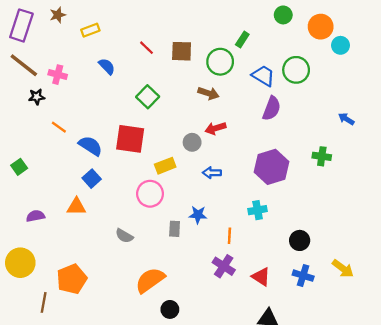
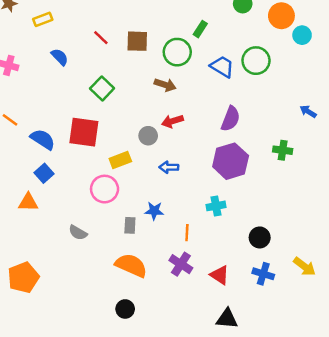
purple semicircle: (272, 108) -> (231, 119), moved
orange semicircle: (150, 280) -> (131, 265), moved, turned 60

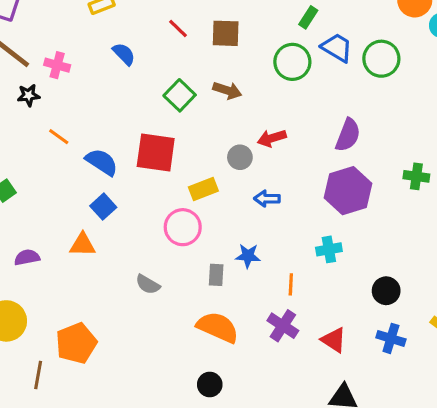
green circle: (177, 52) -> (292, 62), moved
blue trapezoid: (222, 67) -> (337, 48), moved
brown arrow: (165, 85) -> (227, 90), moved

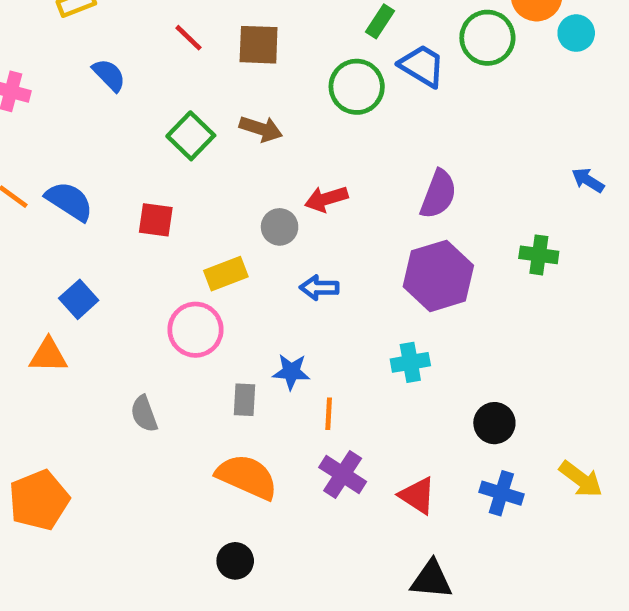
green circle: (381, 59) -> (487, 38), moved
red square: (156, 152) -> (156, 220), size x0.6
blue semicircle: (102, 162) -> (69, 201), moved
gray semicircle: (148, 284) -> (144, 414), turned 40
orange line: (291, 284) -> (329, 414), moved

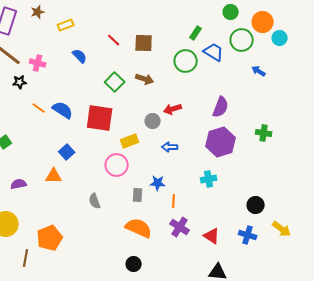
blue arrow: (588, 180) -> (259, 71), moved
red square: (156, 220) -> (100, 118), size x1.8
black circle: (494, 423) -> (256, 205), moved

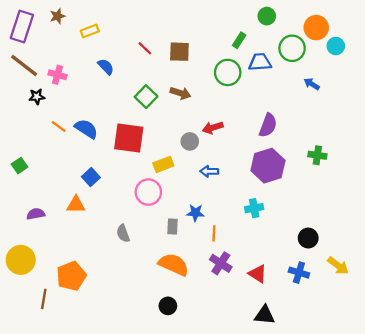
green circle: (231, 12) -> (267, 16), moved
blue trapezoid: (214, 52) -> (260, 62), turned -35

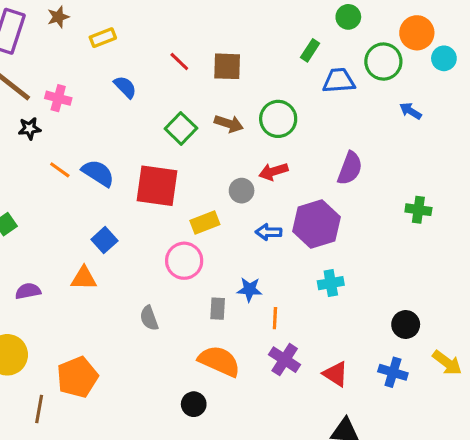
green circle: (228, 72) -> (278, 119), moved
purple hexagon: (268, 166) -> (316, 224), moved
black circle: (168, 306) -> (194, 404), moved

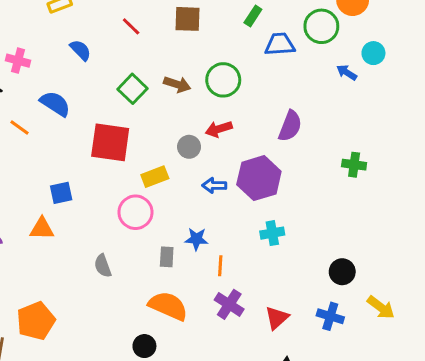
cyan circle: (444, 58) -> (373, 53), moved
brown square: (227, 66) -> (188, 19), moved
blue semicircle: (98, 173) -> (55, 104), moved
blue square: (104, 240) -> (61, 193), turned 30
red triangle: (336, 374) -> (277, 318), turned 45

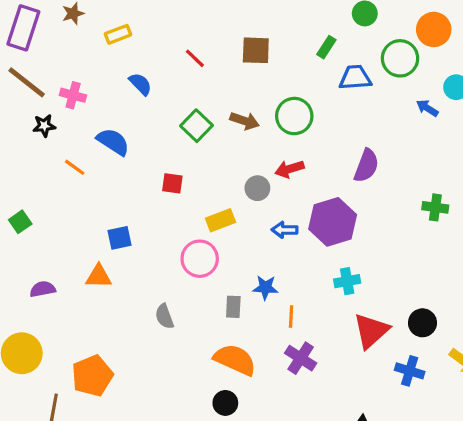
red square: (110, 142) -> (172, 183), size x0.5
red triangle: (277, 318) -> (371, 331), moved, size x1.4
black circle: (144, 346) -> (225, 403), moved

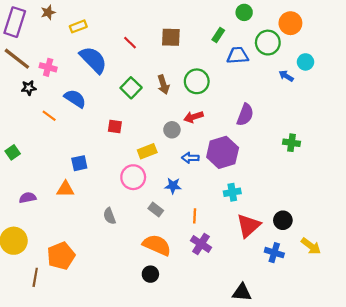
blue semicircle: (140, 84) -> (93, 60), size x1.8
brown arrow: (245, 121) -> (163, 85), turned 54
blue star: (265, 288) -> (173, 186), moved
gray rectangle: (233, 307) -> (156, 209), turned -56

